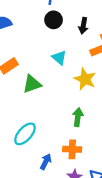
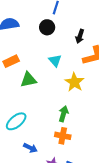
black circle: (54, 20) -> (47, 27), moved
orange cross: (72, 149) -> (63, 136), moved
blue arrow: (46, 162) -> (30, 148), turned 80

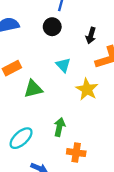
green arrow: (63, 114) -> (59, 127), moved

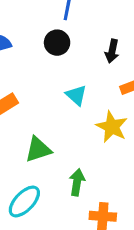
green triangle: (33, 89) -> (38, 149), moved

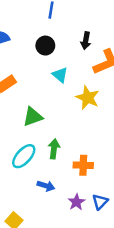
black circle: (57, 43) -> (45, 46), moved
green arrow: (77, 182) -> (54, 149), moved

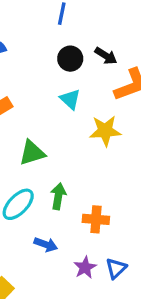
black arrow: (86, 41) -> (106, 56), turned -70
black circle: (45, 46) -> (70, 59), moved
yellow star: (88, 98) -> (105, 131), turned -30

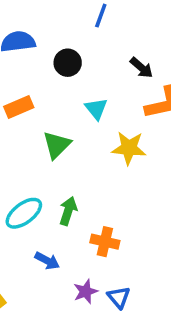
black circle: (70, 59) -> (68, 63), moved
green triangle: (32, 153) -> (57, 145), moved, turned -36
blue triangle: (116, 268) -> (119, 297), turned -35

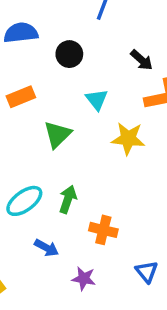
purple star: (86, 292) -> (84, 279), turned 30
blue triangle: (119, 297) -> (147, 272), moved

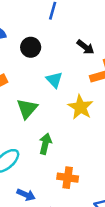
yellow star: (128, 139) -> (80, 107), turned 30
green arrow: (68, 199) -> (45, 144), moved

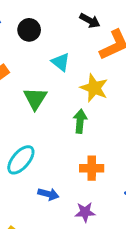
green arrow: (45, 144) -> (80, 121), moved

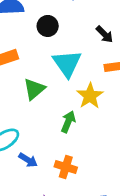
cyan triangle: (61, 62) -> (67, 63), size x1.6
blue arrow: (48, 194) -> (28, 160), moved

